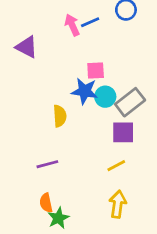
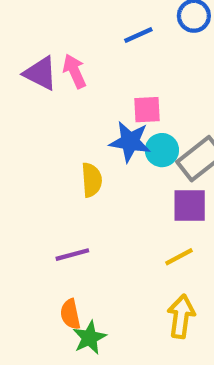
pink arrow: (72, 25) -> (75, 71), moved

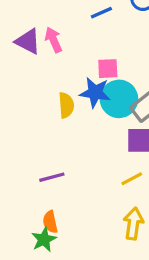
cyan circle: (162, 150) -> (119, 99), size x1.5
yellow semicircle: (92, 180) -> (66, 105), moved
green star: (89, 338) -> (44, 239), moved

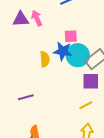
purple triangle: (28, 41) -> (21, 19), turned -30
purple line: (52, 177) -> (26, 97), moved

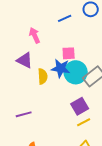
purple triangle: (21, 19) -> (25, 60), moved, turned 30
purple square: (91, 81) -> (80, 106), moved, turned -30

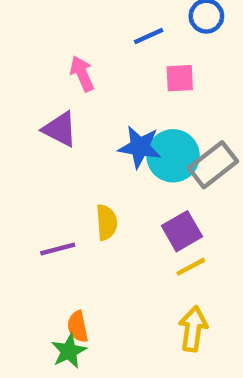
pink square: (69, 53) -> (180, 78), moved
yellow semicircle: (43, 76) -> (107, 222), moved

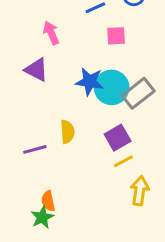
yellow arrow: (193, 329) -> (140, 191), moved

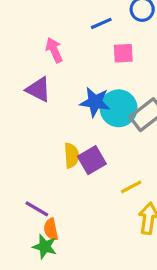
purple square: (118, 138) -> (92, 160), moved
purple line: (35, 149) -> (37, 209), moved, turned 45
green star: (42, 217) -> (45, 247), turned -30

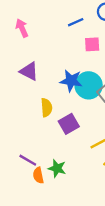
pink arrow: (54, 50) -> (22, 28), moved
yellow semicircle: (71, 155) -> (47, 108), moved
green star: (45, 247) -> (57, 168), moved

